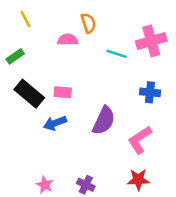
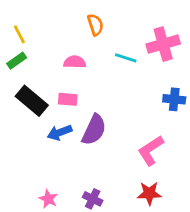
yellow line: (25, 19) -> (19, 34), moved
pink semicircle: (68, 40) -> (75, 62), moved
blue cross: (150, 92) -> (174, 99), moved
purple semicircle: (104, 121) -> (94, 130), moved

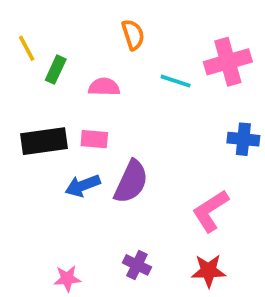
green rectangle: (17, 61) -> (56, 70), moved, turned -30
black rectangle: (32, 101) -> (44, 141), turned -48
pink star: (48, 199) -> (67, 278), turned -30
purple cross: (93, 199) -> (137, 265), moved

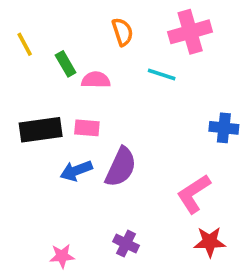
pink cross: (228, 62) -> (190, 32), moved
green rectangle: (56, 70) -> (66, 64), moved, turned -55
red star: (209, 271) -> (210, 242), moved

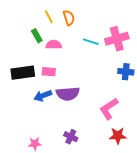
pink cross: (190, 32) -> (117, 39), moved
yellow line: (25, 44) -> (49, 17), moved
purple semicircle: (121, 167) -> (68, 94), turned 60

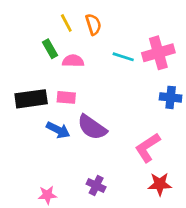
purple semicircle: (68, 94) -> (92, 127), turned 40
blue arrow: (43, 96) -> (58, 130), turned -132

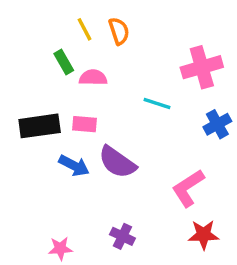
cyan line: (123, 57) -> (157, 103), moved
blue cross: (171, 97) -> (217, 124), turned -35

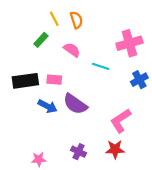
green rectangle: (64, 62) -> (41, 40), turned 72
pink semicircle: (93, 78) -> (72, 50), moved, turned 35
red star: (204, 235) -> (115, 149), moved

